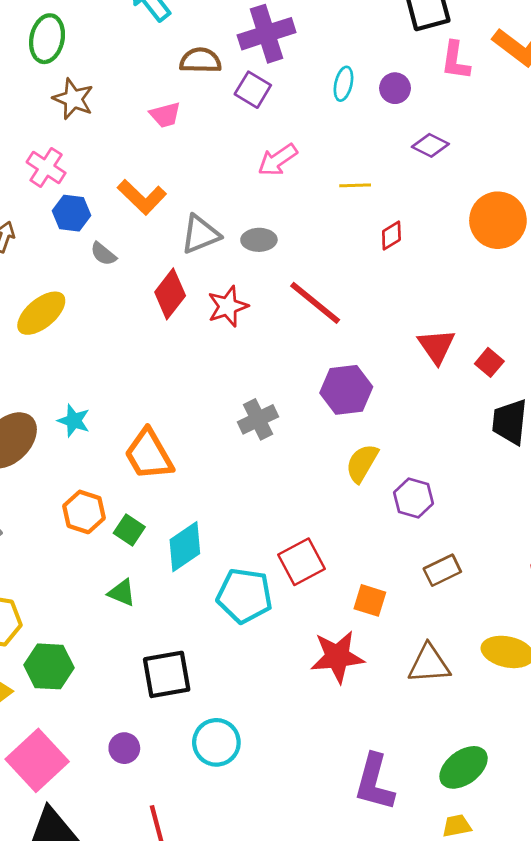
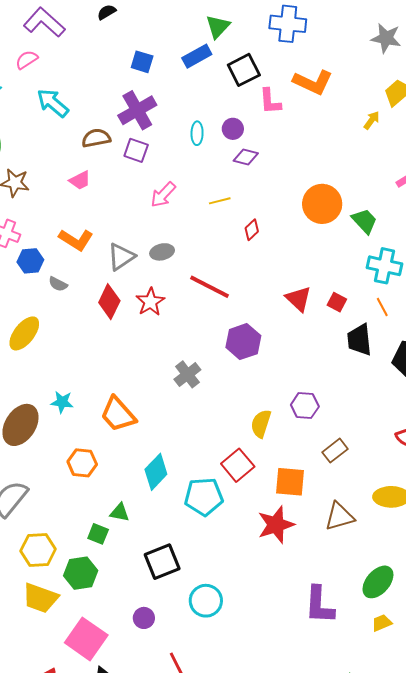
purple diamond: (430, 145) -> (246, 157), moved
yellow semicircle: (362, 463) -> (261, 424), moved
green square: (129, 530) -> (98, 534), moved
orange square: (370, 600) -> (290, 482), size x1.4

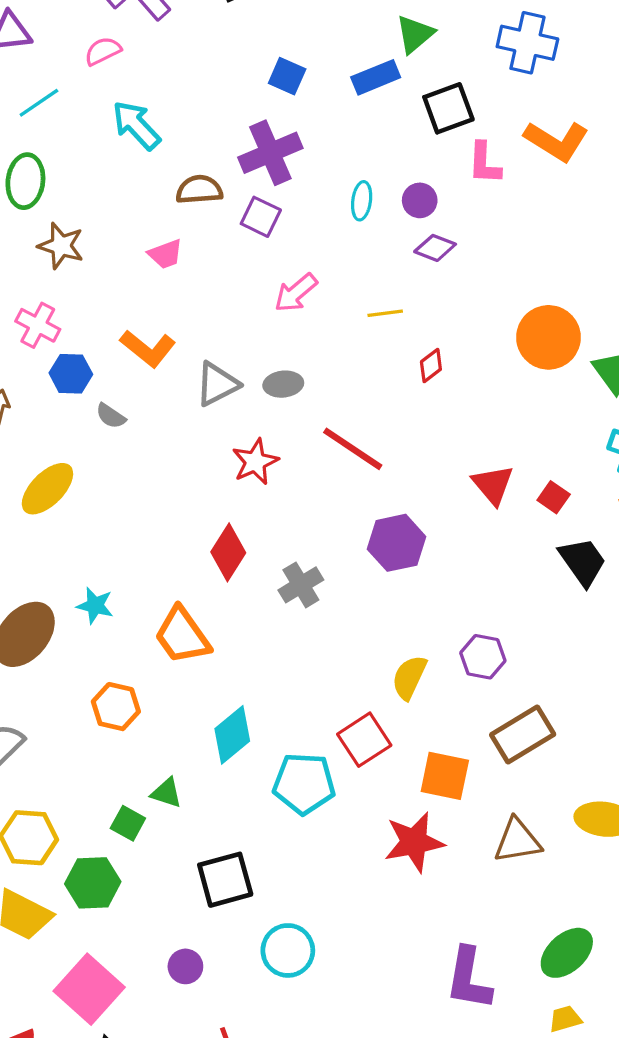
red diamond: (109, 302) -> (228, 552), moved
black trapezoid: (359, 340) -> (583, 562), turned 144
brown rectangle: (335, 451) -> (523, 735), size x1.5

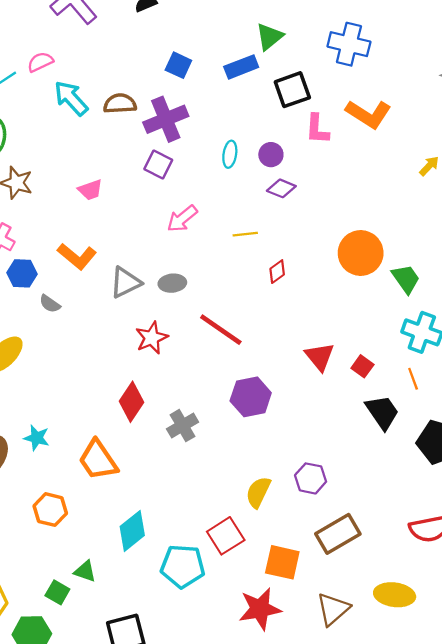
pink semicircle: (103, 51) -> (40, 62), moved
brown semicircle: (199, 190) -> (120, 104), moved
brown triangle: (517, 841) -> (333, 609), turned -33

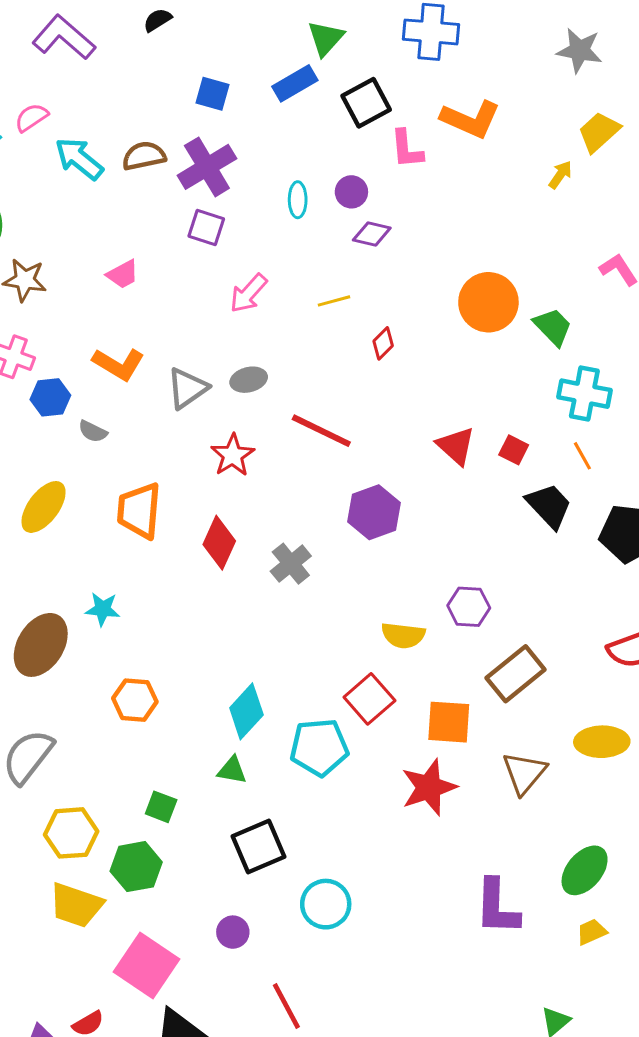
orange trapezoid: (98, 460) -> (139, 511), moved, turned 48
yellow semicircle: (258, 492) -> (403, 635), turned -100
green triangle: (85, 571) -> (232, 770), moved

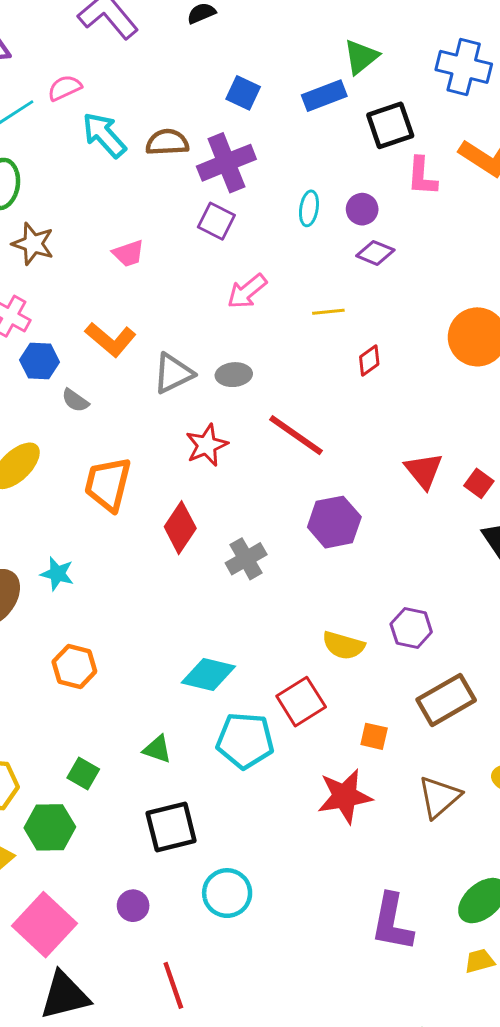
cyan diamond: (246, 711) -> (208, 674), moved, turned 52
orange square: (449, 722) -> (374, 736), size x0.6

